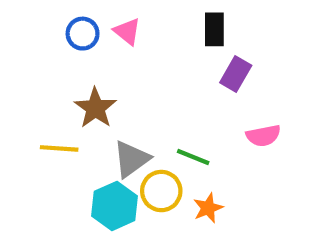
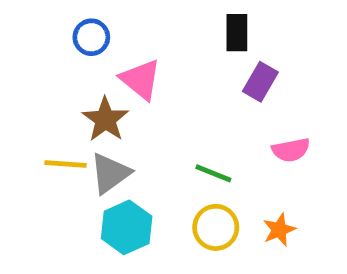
pink triangle: (127, 31) -> (141, 79), moved, size x1.4
gray triangle: (131, 159) -> (110, 173), moved
yellow circle: (161, 191) -> (216, 227), moved
orange star: (208, 208) -> (279, 230), moved

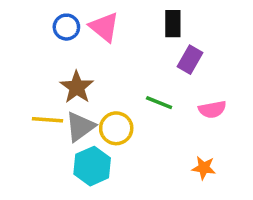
pink triangle: (141, 79) -> (104, 27), moved
green line: (213, 173) -> (159, 103), moved
yellow circle: (216, 227) -> (116, 128), moved
orange star: (279, 230) -> (204, 168), turned 30

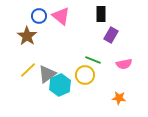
brown star: (77, 87) -> (27, 36), moved
yellow line: (48, 120) -> (28, 70), turned -48
yellow circle: (116, 128) -> (85, 75), moved
cyan hexagon: (92, 166) -> (60, 85), moved

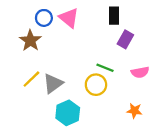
cyan hexagon: (60, 85) -> (68, 113), moved

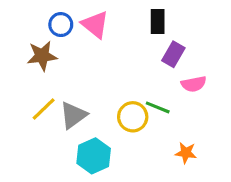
brown star: (30, 41) -> (42, 56), turned 30
green line: (105, 68) -> (158, 107), moved
pink semicircle: (140, 72) -> (194, 84), moved

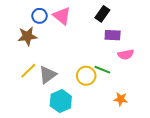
black rectangle: (158, 21) -> (102, 14), turned 35
purple rectangle: (173, 54) -> (113, 35), turned 63

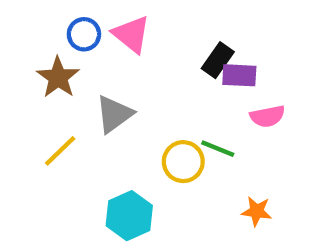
black rectangle: (102, 14) -> (218, 60), moved
brown star: (27, 36) -> (58, 77), turned -30
gray triangle: (48, 75) -> (114, 114), moved

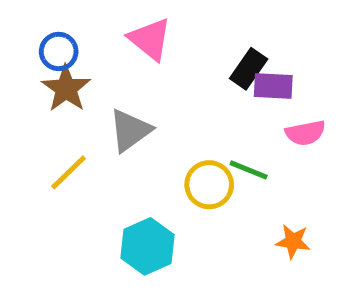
blue circle: (84, 34) -> (59, 51), moved

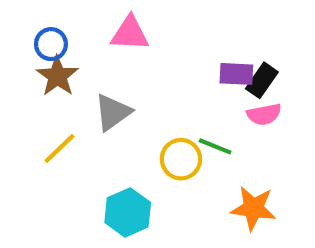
pink triangle: (150, 39) -> (130, 33), turned -36
black rectangle: (249, 69) -> (262, 80), moved
orange star: (293, 241) -> (253, 208), size x1.5

